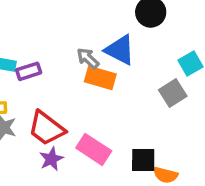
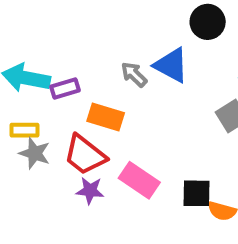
orange rectangle: (100, 78) -> (106, 117), moved
purple star: (51, 159) -> (90, 191), turned 30

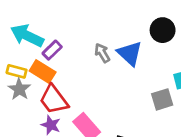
purple rectangle: (65, 88) -> (52, 50), turned -42
orange rectangle: (106, 117) -> (43, 72), moved

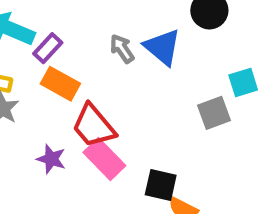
orange rectangle: (43, 72) -> (60, 84), moved
red trapezoid: (54, 99) -> (94, 126), moved

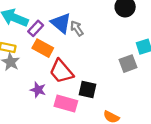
blue triangle: (162, 47) -> (61, 23), moved
pink rectangle: (104, 159) -> (66, 104), moved, turned -30
black square: (161, 185) -> (87, 90), moved

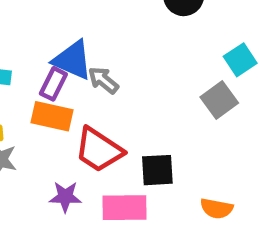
purple rectangle: (36, 28) -> (53, 84), moved
gray arrow: (77, 28) -> (103, 80), moved

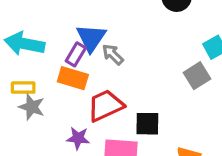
blue triangle: (73, 60) -> (91, 38), turned 36
red trapezoid: (99, 150) -> (105, 106), turned 117

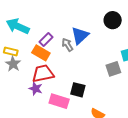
blue triangle: (91, 38) -> (80, 36), moved
red trapezoid: (105, 106) -> (43, 73), moved

